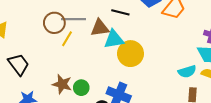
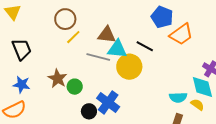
black line: (120, 12) -> (145, 46), moved
gray line: (74, 19) -> (98, 57), moved

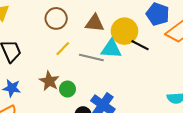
brown triangle: (107, 35) -> (95, 23), moved
yellow line: (73, 37) -> (63, 49), moved
yellow circle: (129, 67) -> (124, 31), moved

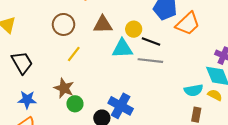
yellow circle: (124, 31) -> (134, 29), size x0.6
gray line: (91, 58) -> (150, 61), moved
green circle: (67, 89) -> (75, 104), moved

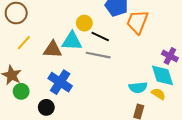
orange trapezoid: (188, 24) -> (137, 22), turned 150
brown triangle: (103, 25) -> (53, 49), moved
blue cross: (121, 106) -> (60, 82), moved

